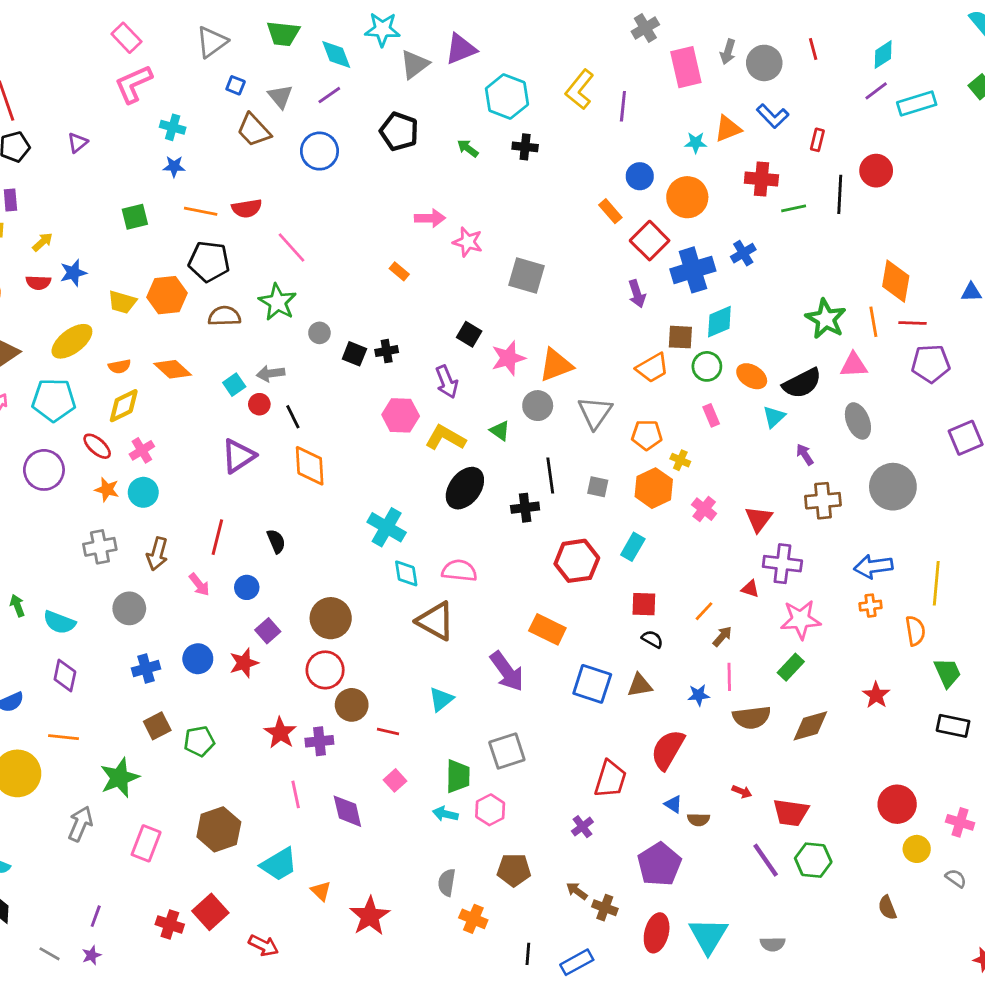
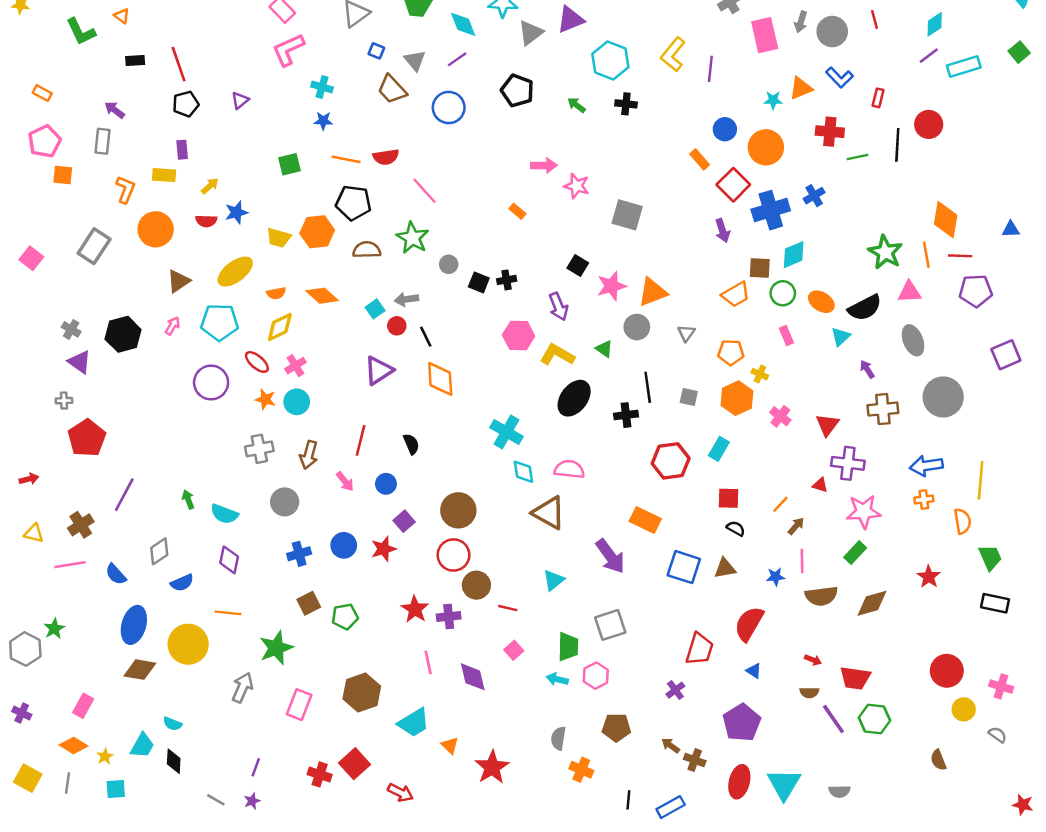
gray triangle: (595, 413) -> (686, 333), size x0.6
brown semicircle: (698, 820) -> (809, 692), moved

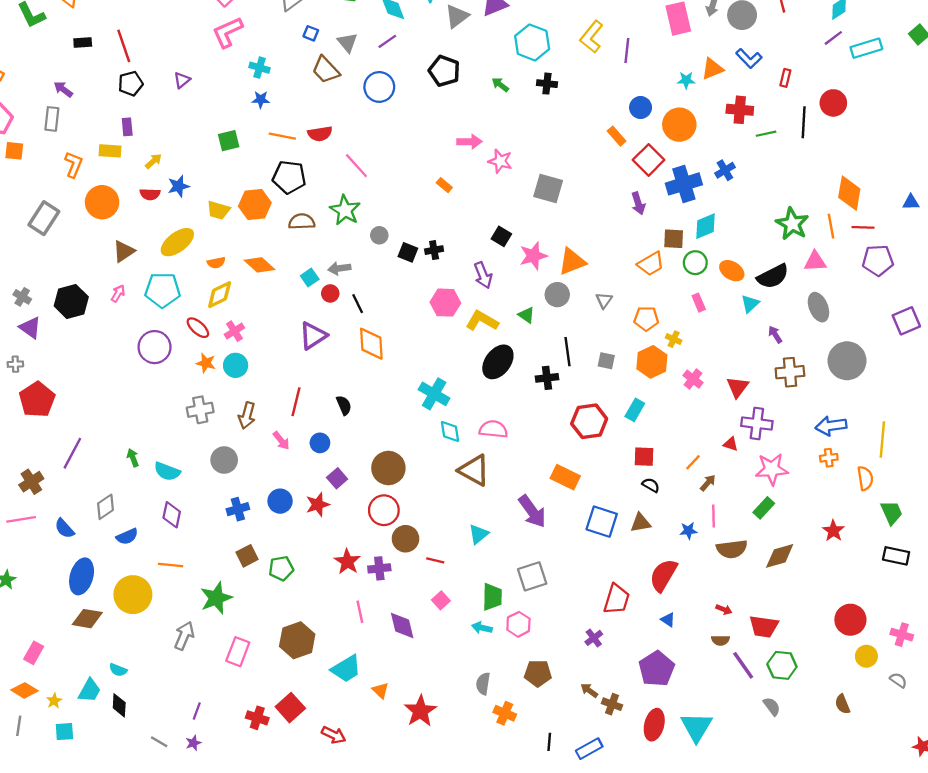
gray semicircle: (839, 791) -> (772, 706), moved, turned -126

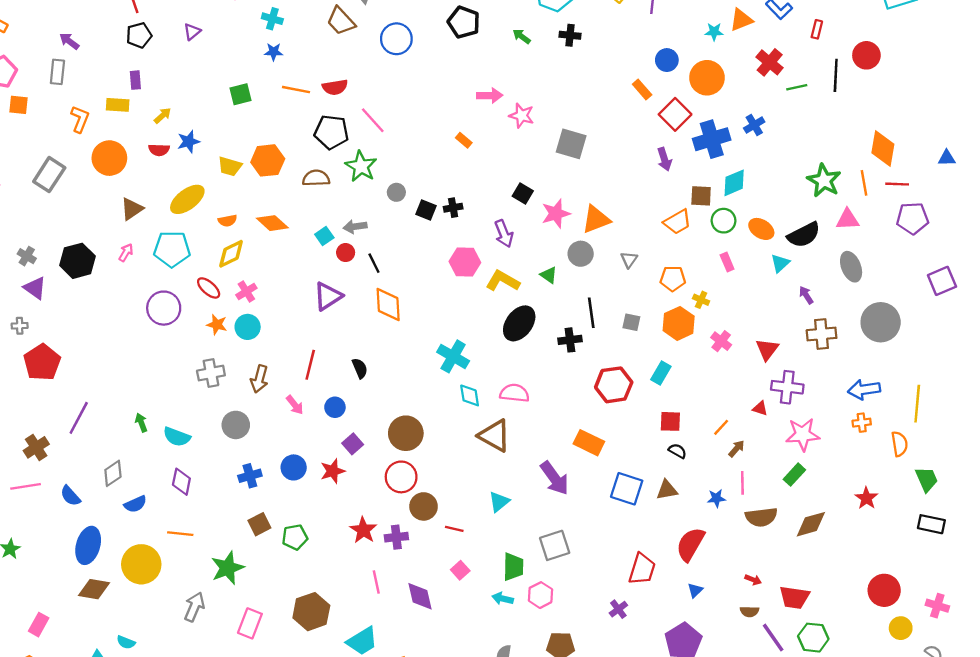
red cross: (740, 110) -> (770, 62), turned 35
black pentagon: (289, 177) -> (331, 132), moved
blue triangle: (668, 620) -> (695, 590), turned 42

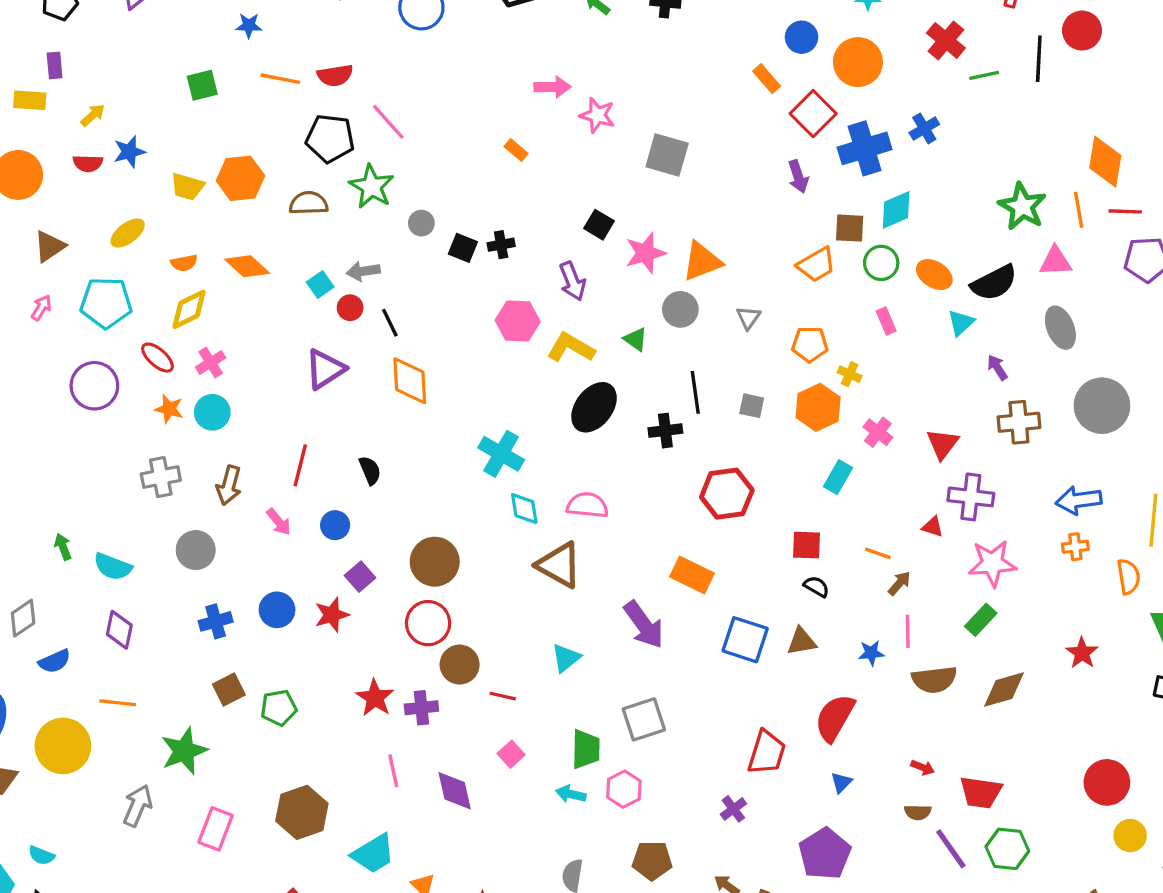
yellow ellipse: (187, 199) -> (128, 233), size x0.7
cyan rectangle: (661, 373) -> (838, 477), moved
orange line: (721, 427) -> (878, 553), turned 66

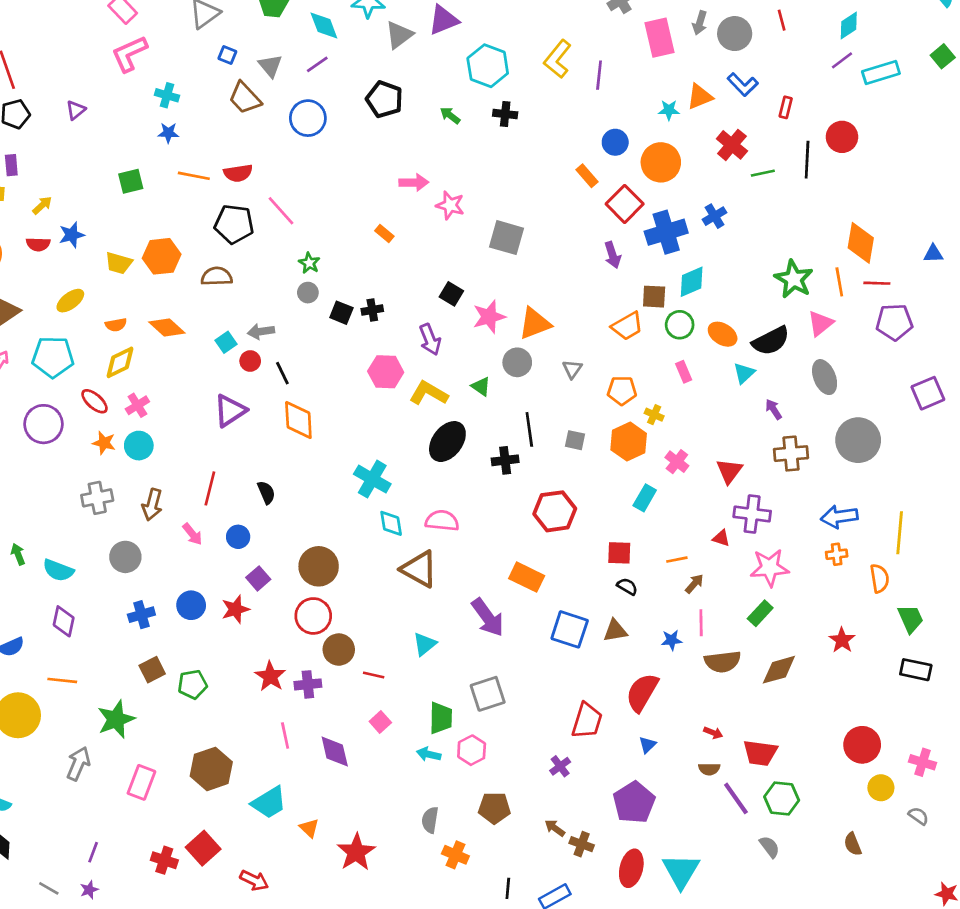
green star: (372, 187) -> (309, 263), moved, size x0.6
pink triangle: (1055, 261) -> (821, 323), turned -36
orange line: (878, 553) -> (677, 560), turned -30

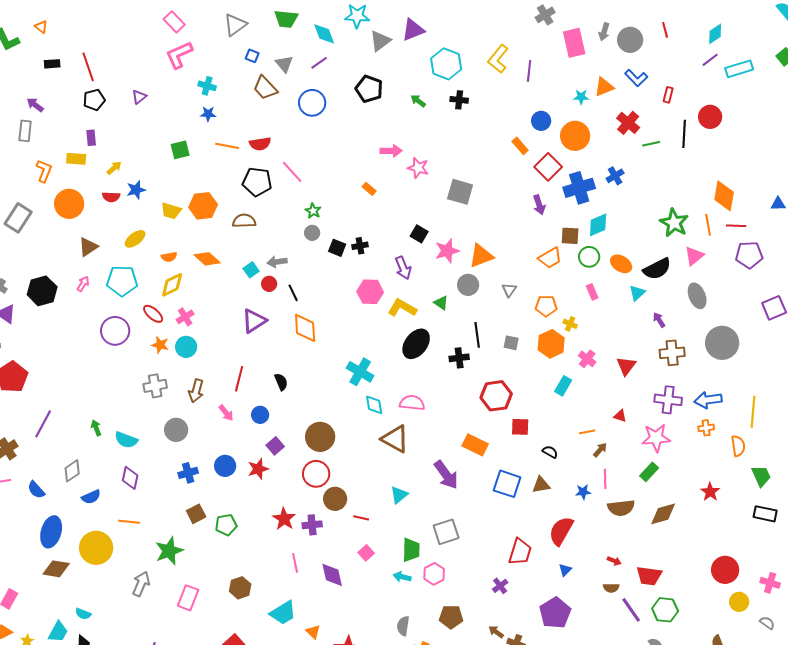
purple cross: (752, 514) -> (668, 400), moved
red square: (619, 553) -> (520, 427), moved
brown hexagon: (211, 769) -> (240, 588), size x0.7

